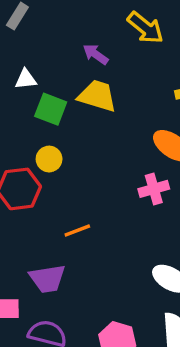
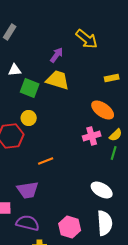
purple arrow: (96, 54) -> (57, 55), turned 91

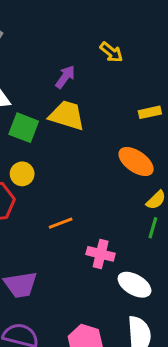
yellow arrow: (87, 39) -> (111, 52), size x0.7
pink cross: (92, 136) -> (101, 254), moved, turned 30
orange line: (46, 161) -> (61, 223), moved

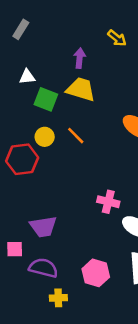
purple arrow: (65, 77) -> (80, 58), turned -30
orange line: (61, 223) -> (76, 136), moved, turned 66

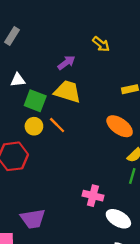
purple arrow: (80, 58) -> (66, 63), turned 48
orange line: (76, 136) -> (57, 125), moved
yellow circle: (45, 137) -> (34, 126), moved

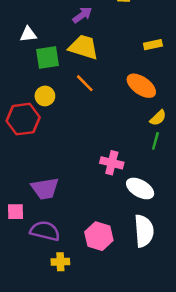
green square: (35, 101) -> (48, 57), turned -30
orange line: (57, 125) -> (85, 83), moved
yellow circle: (34, 126) -> (45, 96), moved

